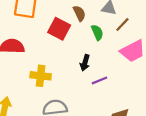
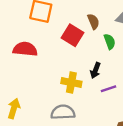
yellow cross: (41, 76) -> (71, 82), moved

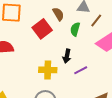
red square: (73, 35) -> (42, 29), turned 30
green semicircle: (110, 42) -> (75, 29), turned -136

